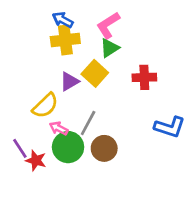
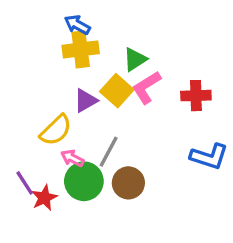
pink L-shape: (108, 25) -> (147, 87), moved
red cross: (144, 77) -> (196, 96), moved
red star: (36, 160) -> (44, 198), turned 30

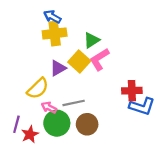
red cross: (196, 96) -> (132, 91), moved
gray line: (109, 152) -> (74, 103), turned 50
purple line: (25, 183) -> (16, 124), turned 48

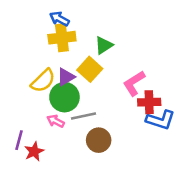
pink L-shape: (99, 59) -> (134, 83), moved
yellow semicircle: (38, 88) -> (43, 81), moved
green circle: (57, 123) -> (64, 97), moved

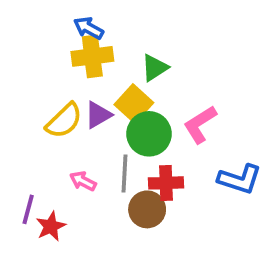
green circle: (64, 97) -> (149, 134), moved
red cross: (149, 102) -> (166, 183), moved
gray line: (83, 116) -> (124, 174), turned -75

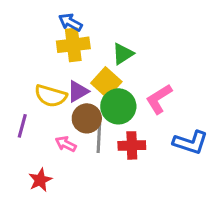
yellow semicircle: (64, 121) -> (51, 96), turned 60
purple line: (28, 209) -> (22, 126), moved
brown circle: (147, 209) -> (87, 118), moved

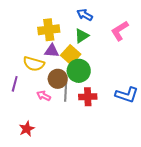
blue arrow: (70, 22) -> (85, 15), moved
purple triangle: (78, 91) -> (52, 51), moved, turned 35
pink L-shape: (159, 99) -> (120, 31), moved
red star: (40, 180) -> (27, 129), moved

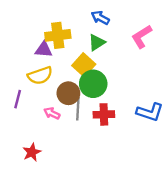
purple triangle: (52, 51) -> (44, 50), moved
yellow semicircle: (34, 64) -> (40, 76), turned -35

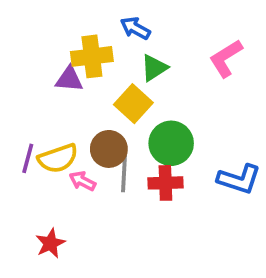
blue arrow: (100, 18) -> (135, 28), moved
yellow semicircle: (40, 76) -> (58, 158), moved
green circle: (93, 84) -> (171, 143), moved

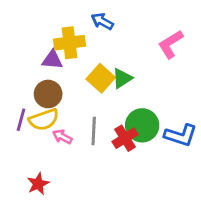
green triangle: (154, 68) -> (122, 78), moved
green circle: (171, 143) -> (142, 125), moved
brown circle: (109, 149) -> (48, 94), moved
red cross: (165, 183) -> (125, 138), turned -30

